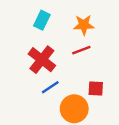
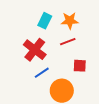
cyan rectangle: (42, 20) -> (45, 21), moved
red square: (96, 88) -> (80, 66), moved

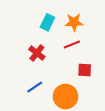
red cross: (35, 50) -> (37, 53), size x0.7
blue line: (42, 73) -> (35, 87), moved

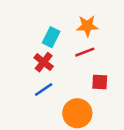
cyan rectangle: (47, 22) -> (51, 37), moved
blue line: (35, 87) -> (44, 90), moved

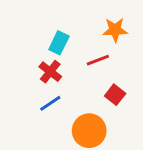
orange star: (87, 26) -> (115, 30), moved
red square: (100, 82) -> (115, 95), turned 35

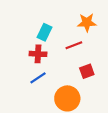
red cross: (50, 72) -> (38, 54), turned -35
red square: (115, 95) -> (87, 71), turned 32

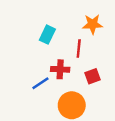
red line: (74, 45) -> (79, 49), turned -63
red cross: (38, 54) -> (60, 69), moved

